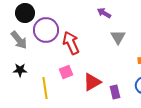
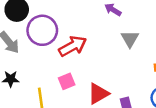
red arrow: (71, 43) -> (73, 46), turned 85

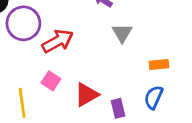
pink square: (67, 81) -> (51, 81), turned -35

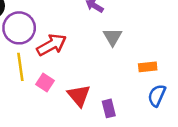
red triangle: (86, 95) -> (79, 95), turned -40
blue semicircle: (154, 97) -> (157, 95), moved
yellow line: (22, 103) -> (20, 67), moved

